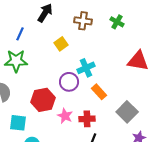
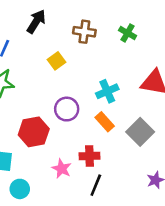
cyan cross: (86, 68) -> (107, 91), moved
gray square: (127, 112) -> (140, 132), moved
pink star: (65, 116) -> (62, 169), moved

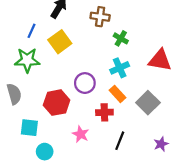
green cross: (128, 33) -> (121, 38), moved
yellow square: (57, 61) -> (60, 42), moved, size x1.5
red cross: (89, 156) -> (104, 112), moved
black line: (96, 185) -> (120, 141), moved

